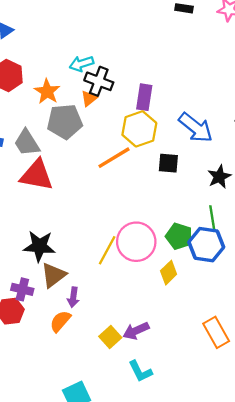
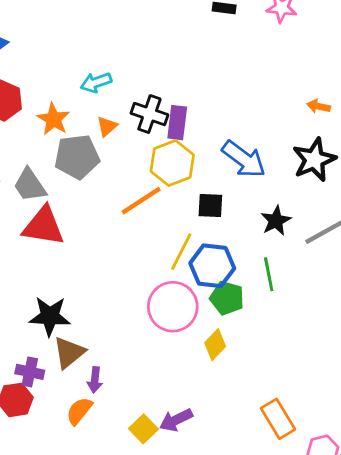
black cross: (99, 81) -> (149, 114), moved
blue hexagon: (206, 245) -> (212, 266), moved
yellow line: (107, 250) -> (181, 252), moved

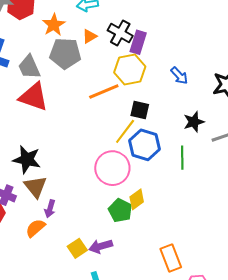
blue arrow: (244, 159) -> (179, 76), size x0.6
black square: (210, 206) -> (140, 110), moved
green pentagon: (227, 298) -> (120, 210), moved
brown triangle: (69, 353) -> (36, 187), turned -40

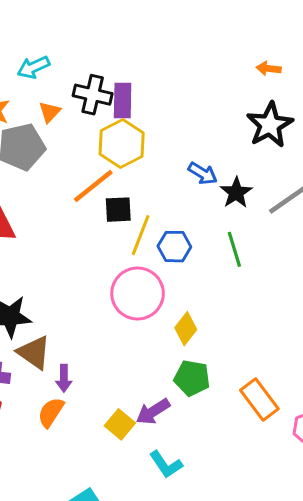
blue arrow: (179, 76) -> (203, 173), moved
black square: (140, 110) -> (118, 210), moved
blue hexagon: (145, 145) -> (174, 247), size x0.7
green pentagon: (120, 210) -> (192, 378), moved

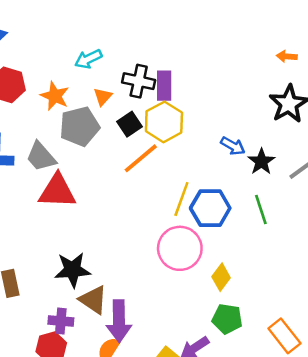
black square: (118, 210) -> (129, 124), moved, turned -30
blue hexagon: (174, 247) -> (210, 208), size x1.4
purple arrow: (64, 378) -> (119, 321), size x1.8

